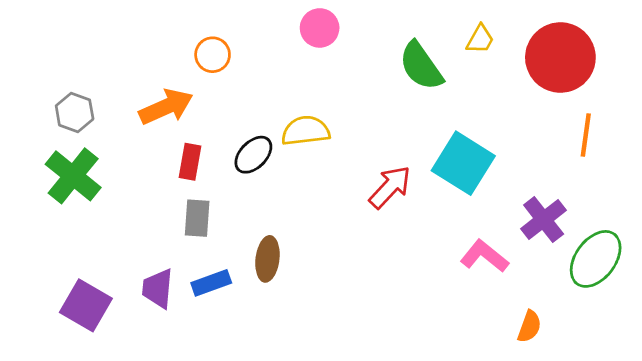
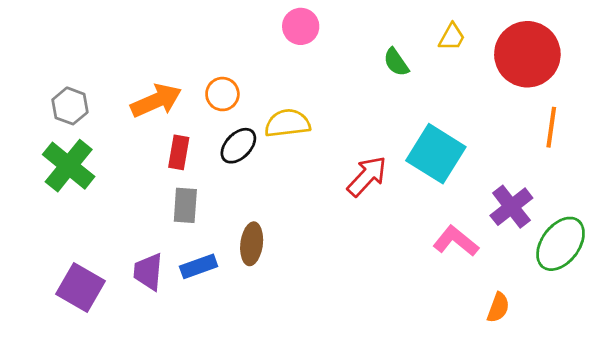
orange circle: (213, 55) -> (222, 94), moved
green semicircle: (421, 66) -> (396, 62), size x0.6

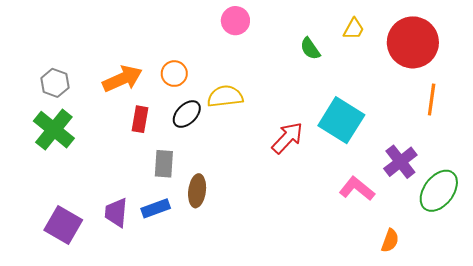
gray rectangle: (185, 205) -> (164, 164), moved

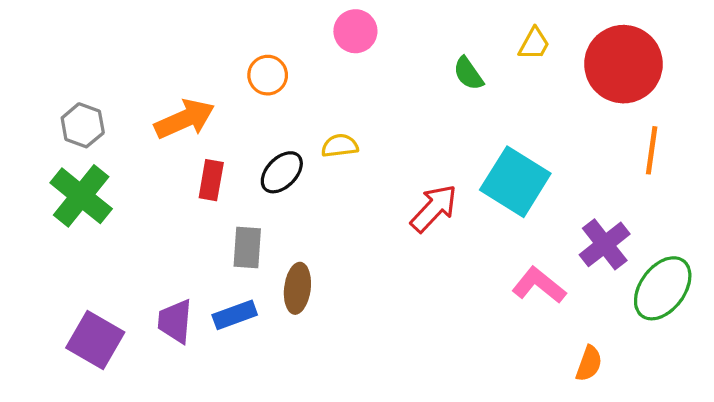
orange circle: (174, 74) -> (268, 75), moved
yellow semicircle: (225, 96) -> (340, 146), size x0.7

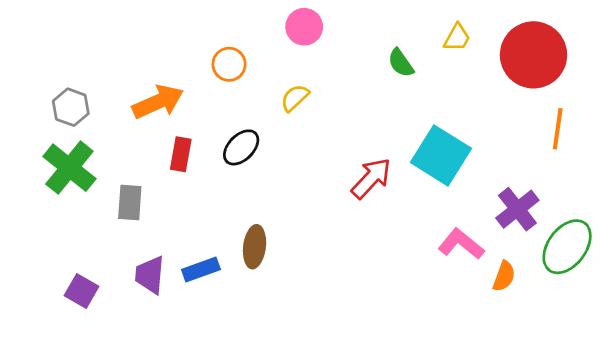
yellow semicircle: (340, 146) -> (295, 98), moved, turned -36
gray rectangle: (247, 248) -> (130, 202), moved
purple square: (95, 340) -> (82, 291), size x0.7
orange semicircle: (589, 364) -> (504, 276), moved

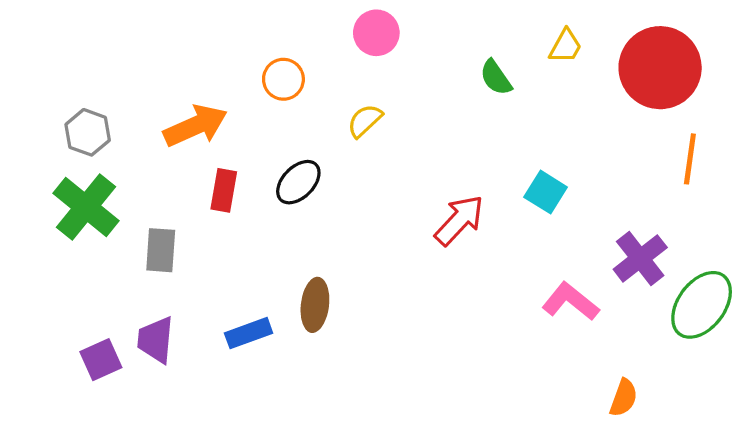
cyan square: (441, 155) -> (546, 192), size x0.6
purple trapezoid: (150, 275) -> (156, 340), moved
orange semicircle: (504, 276) -> (624, 398), moved
purple square: (82, 291) -> (101, 360), turned 36

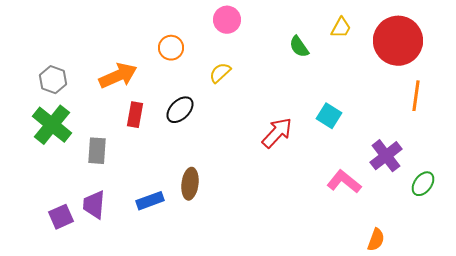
green ellipse: (702, 305) -> (423, 184), size x0.6

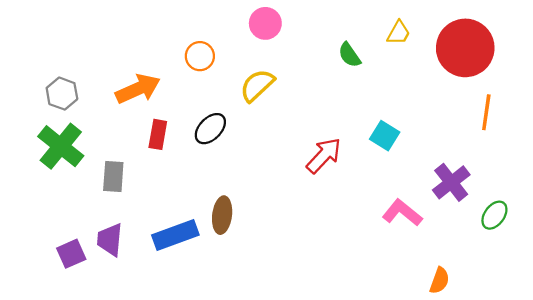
yellow semicircle: (220, 73) -> (257, 85), size x1.4
blue rectangle: (150, 201) -> (175, 235), size x1.4

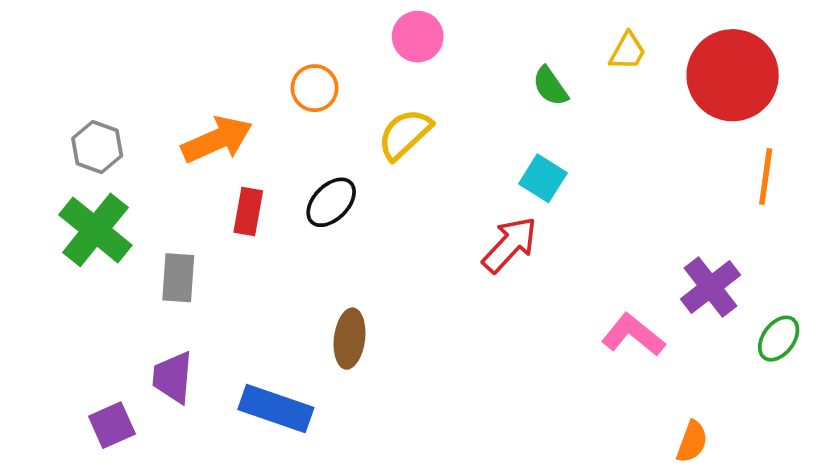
cyan square: (385, 136) -> (543, 178), moved
blue rectangle: (175, 235) -> (276, 409), moved, turned 39
purple square: (71, 254) -> (112, 425), moved

